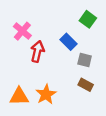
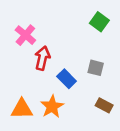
blue rectangle: (68, 42) -> (67, 79), moved
brown rectangle: (86, 85) -> (104, 105), moved

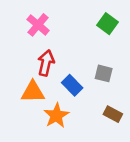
pink cross: (25, 35) -> (38, 25), moved
orange triangle: (22, 109) -> (33, 92), moved

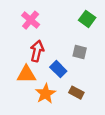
gray square: (104, 73) -> (80, 52), moved
brown rectangle: (113, 114) -> (76, 93), moved

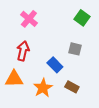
red arrow: (37, 51) -> (23, 51), moved
orange triangle: (26, 74) -> (14, 79), moved

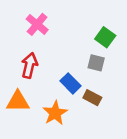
green square: (82, 18) -> (105, 37), moved
brown rectangle: (72, 87) -> (92, 98), moved

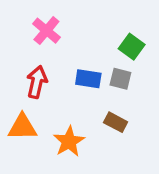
blue rectangle: (70, 83) -> (88, 79), moved, turned -36

